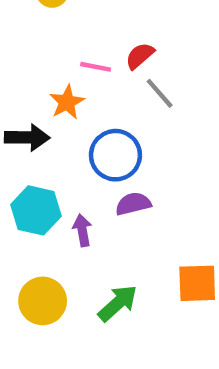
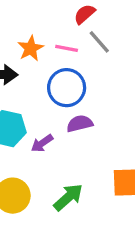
pink line: (96, 67) -> (67, 48), moved
purple arrow: (82, 230) -> (42, 143), turned -115

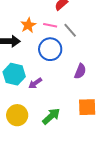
gray line: (99, 42) -> (70, 30), moved
purple semicircle: (80, 124) -> (80, 71), moved, turned 126

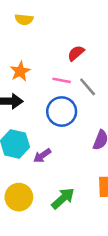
orange star: (28, 25) -> (20, 71), moved

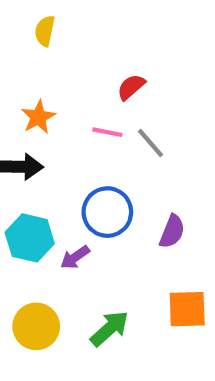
yellow semicircle: (24, 19) -> (45, 31), turned 96
blue circle: (62, 112) -> (107, 212), moved

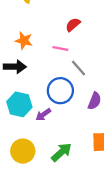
orange star: (38, 117) -> (24, 41), turned -30
gray line: (150, 143) -> (79, 68), moved

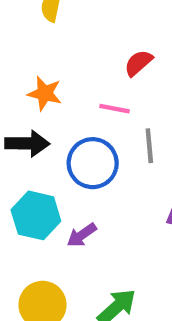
gray line: (79, 68) -> (149, 146), turned 36
blue circle: (60, 91) -> (93, 163), moved

